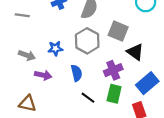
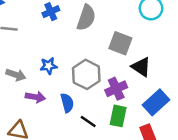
gray hexagon: (87, 41) -> (86, 74), moved
blue semicircle: (77, 73) -> (67, 103), moved

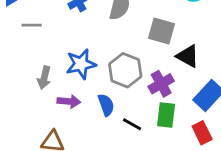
blue star: (49, 66) -> (81, 64), size x1.5
gray arrow: (16, 75) -> (44, 78), turned 90

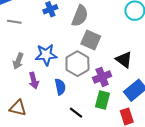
gray square: (161, 31) -> (91, 40), moved
purple arrow: (69, 101) -> (34, 81), turned 63
black line: (132, 124) -> (76, 113), moved

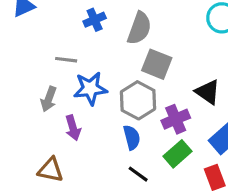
gray line: (14, 22) -> (66, 60), moved
blue semicircle: (60, 87) -> (132, 137), moved
green rectangle: (103, 100) -> (177, 154), turned 36

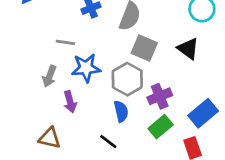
black triangle: (208, 92) -> (188, 49), moved
black line: (138, 174) -> (108, 142), moved

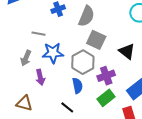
black triangle: (188, 49) -> (127, 51), moved

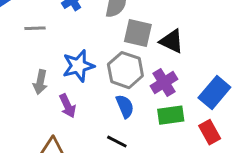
gray line: (38, 34) -> (35, 28), moved
black triangle: (127, 51) -> (172, 41), moved
green rectangle: (106, 98) -> (171, 115), turned 42

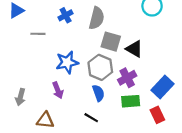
gray arrow: (40, 82) -> (20, 97), moved

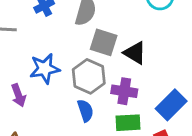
purple cross: (127, 78) -> (124, 91), turned 36
purple arrow: (58, 90) -> (19, 95), moved

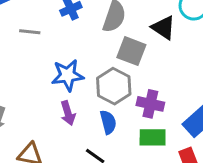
black triangle: (135, 53) -> (163, 28), moved
purple arrow: (19, 95) -> (68, 113), moved

